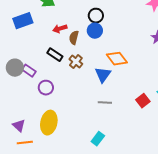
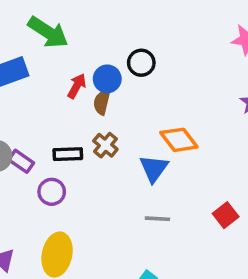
red arrow: (60, 29) -> (77, 86), turned 136
blue circle: (95, 31) -> (107, 79), moved
black rectangle: (55, 55) -> (68, 154), moved, turned -35

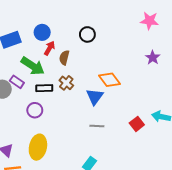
green arrow: (48, 32) -> (33, 66), moved
blue circle: (107, 79) -> (42, 32), moved
purple rectangle: (21, 161) -> (17, 82), moved

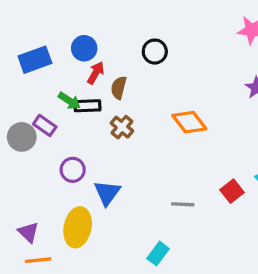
green arrow: (33, 66) -> (69, 101), size x0.6
black rectangle: (44, 88) -> (87, 106), moved
blue triangle: (95, 97) -> (107, 193), moved
gray line: (97, 126) -> (183, 204), moved

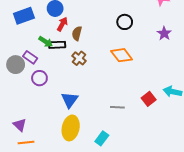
black circle: (155, 52) -> (125, 22), moved
purple circle: (73, 170) -> (39, 78), moved
yellow ellipse: (78, 227) -> (71, 128), moved

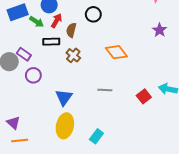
black circle: (125, 22) -> (93, 14), moved
green arrow: (46, 42) -> (37, 22), moved
gray line: (117, 107) -> (105, 90), moved

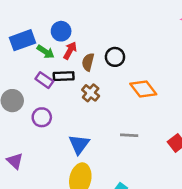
black circle: (93, 14) -> (115, 57), moved
purple rectangle: (24, 54) -> (44, 80), moved
purple triangle: (13, 123) -> (15, 161), moved

